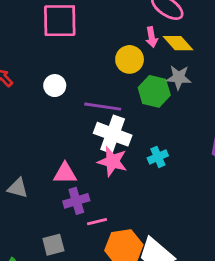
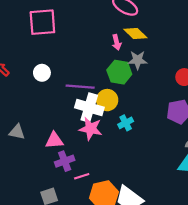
pink arrow: (152, 37) -> (117, 42), moved
yellow circle: (130, 59) -> (107, 100), moved
gray triangle: (18, 188) -> (17, 132), moved

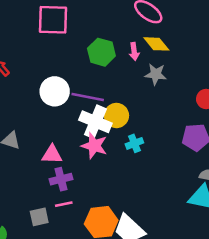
green hexagon: (119, 72) -> (101, 52), moved
white circle: (42, 73) -> (55, 91), moved, size x1.5
pink line: (82, 176) -> (64, 204), moved

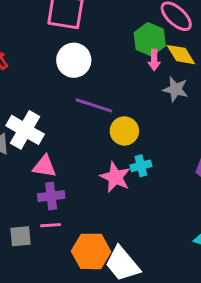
green hexagon: (101, 52) -> (150, 39), moved
white circle: (55, 91) -> (74, 60), moved
white cross: (95, 122) -> (25, 130), moved
pink star: (94, 146) -> (115, 177), moved

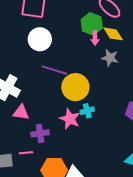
yellow circle: (124, 131) -> (75, 87), size x1.4
purple cross: (51, 196) -> (40, 133), moved

